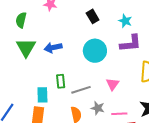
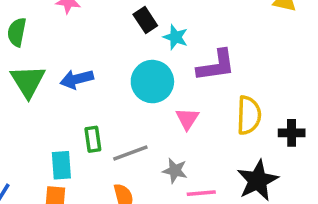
cyan star: (125, 21) -> (175, 37), moved
pink triangle: (112, 84) -> (187, 119), moved
gray star: (98, 108) -> (175, 171), moved

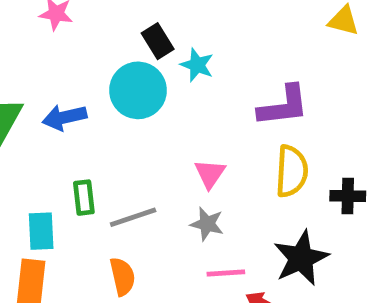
purple L-shape: (216, 65) -> (283, 106), moved
cyan circle: (152, 82) -> (138, 90), moved
gray star: (175, 171) -> (207, 224), moved

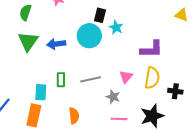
black rectangle: (158, 41) -> (100, 15), turned 40
pink triangle: (210, 174) -> (126, 77), moved
gray line: (133, 217) -> (91, 79), moved

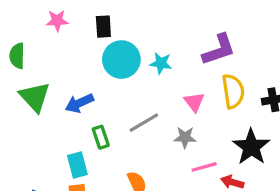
black rectangle: (100, 15) -> (103, 27), moved
cyan star: (116, 27) -> (161, 63), moved
blue arrow: (56, 44) -> (79, 103), moved

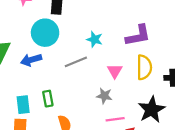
cyan circle: (121, 60) -> (45, 33), moved
gray line: (144, 123) -> (76, 62), moved
green rectangle: (101, 137) -> (48, 99), moved

